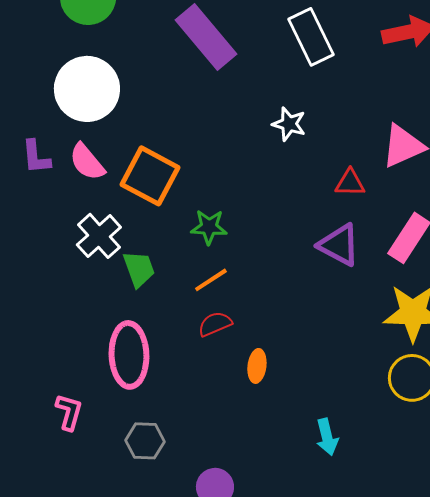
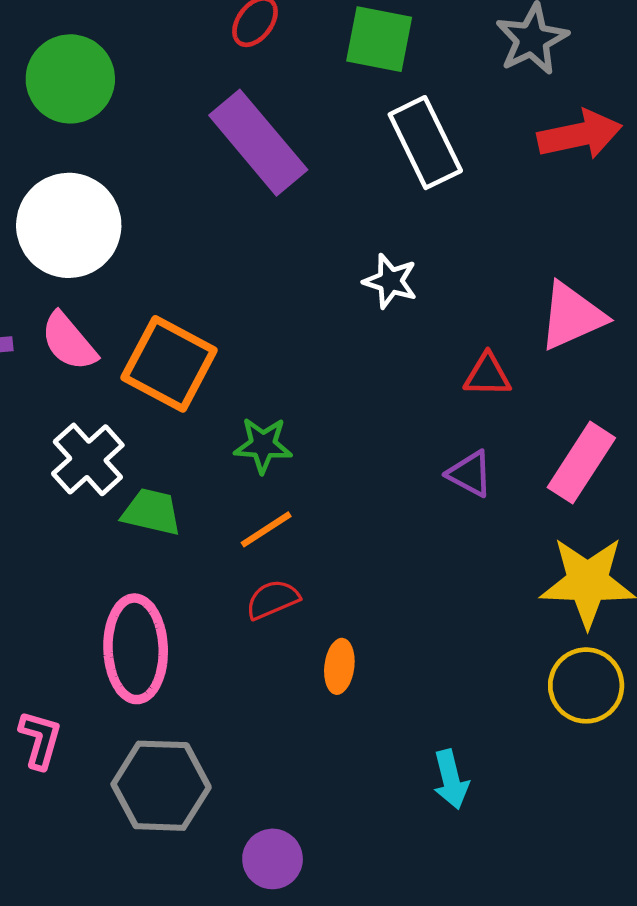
purple triangle: (339, 245) -> (470, 474), size x0.7
green trapezoid: (139, 269) -> (152, 512), turned -57
gray hexagon: (145, 441) -> (161, 786), size x1.5

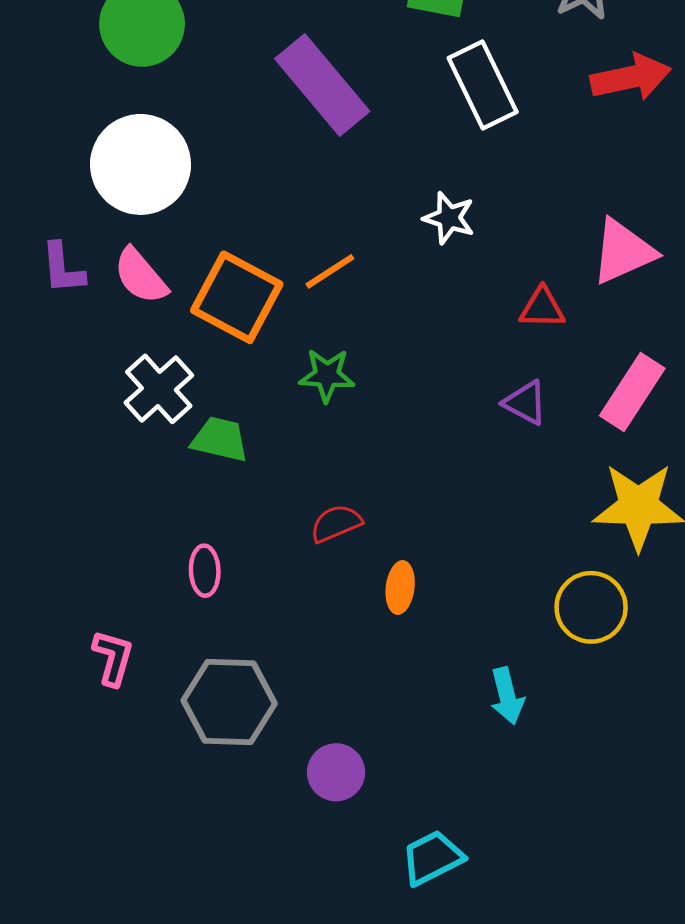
orange line: (266, 529) -> (330, 271), moved
pink ellipse: (136, 649) -> (205, 571), size x0.5
yellow circle: (586, 685) -> (591, 607), moved

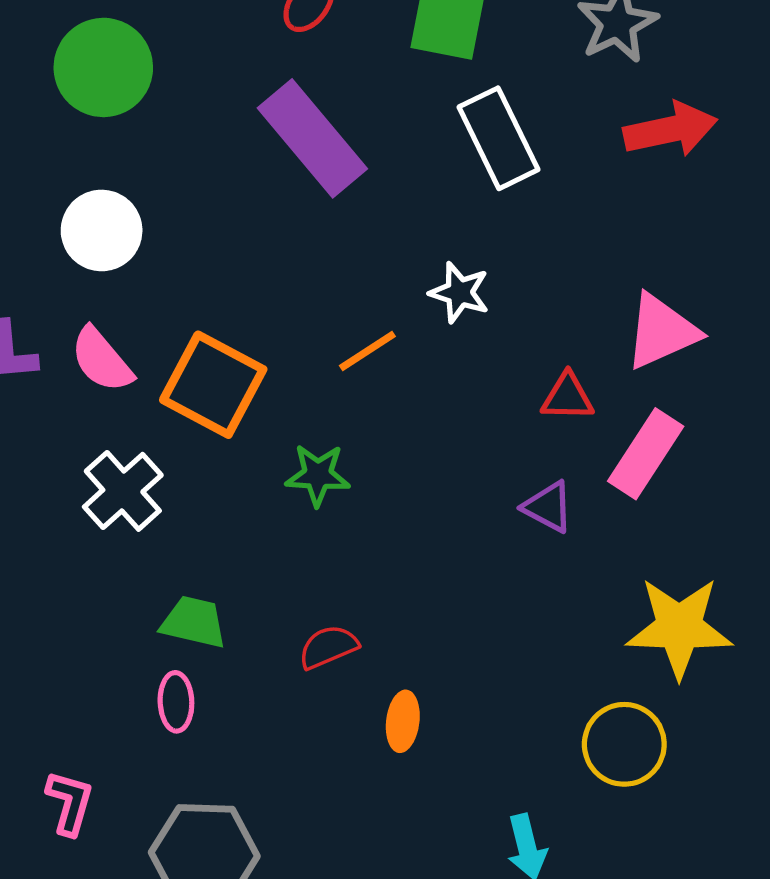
white circle: (141, 164) -> (102, 230), size x0.7
orange line: (330, 271) -> (367, 351), moved
pink rectangle: (632, 392) -> (646, 454), moved
green trapezoid: (220, 439) -> (194, 622), moved

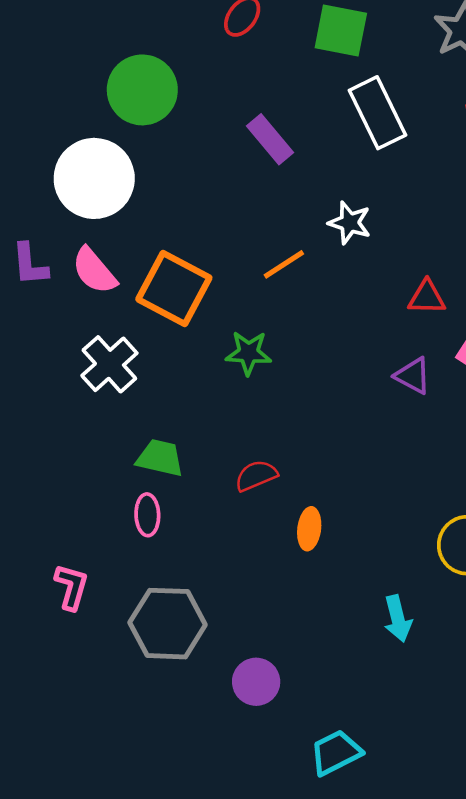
green circle: (103, 67) -> (142, 90), moved
purple rectangle: (312, 138) -> (270, 139), moved, size x0.6
white circle: (102, 230) -> (94, 178), size x1.4

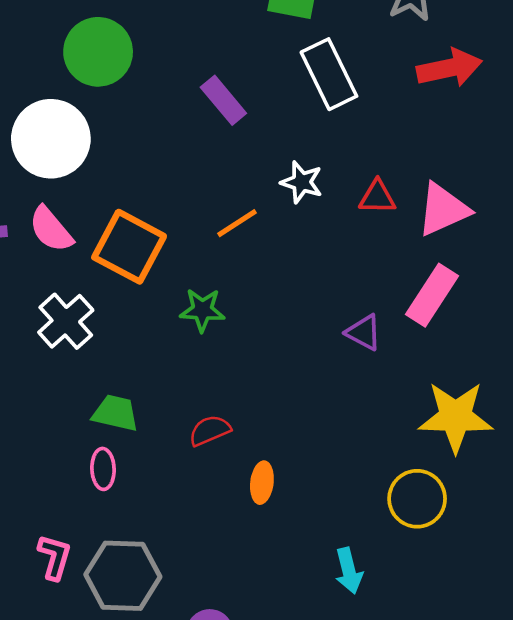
red triangle: (427, 297) -> (377, 197), moved
pink L-shape: (71, 587) -> (55, 557), moved

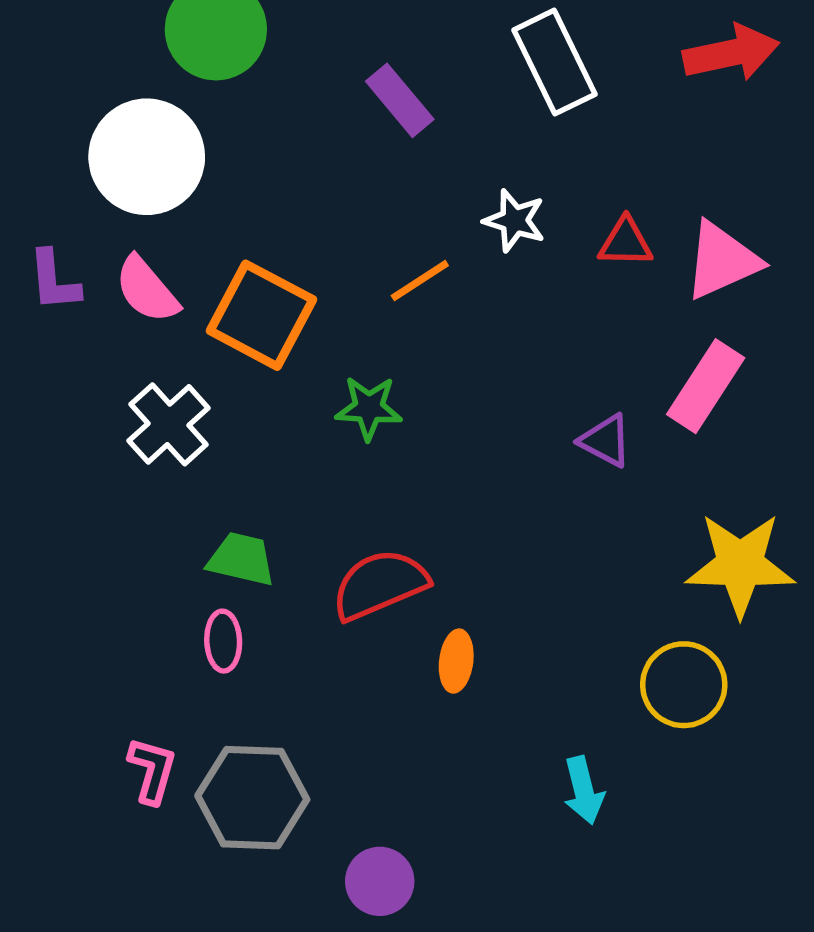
red semicircle: (210, 430) -> (380, 585), size x1.6

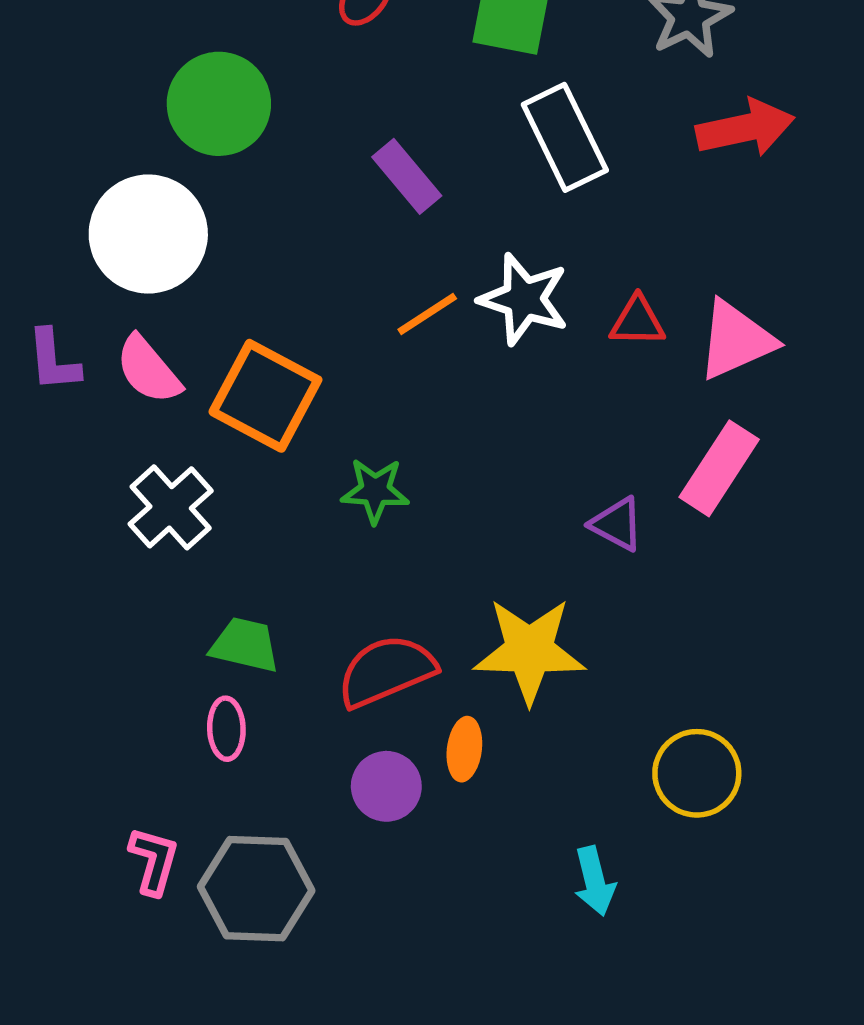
white star: (514, 220) -> (524, 299), size x1.4
orange line: (420, 281) -> (427, 314), moved
yellow star: (740, 565) -> (529, 651), moved
purple circle: (380, 881) -> (386, 786), moved

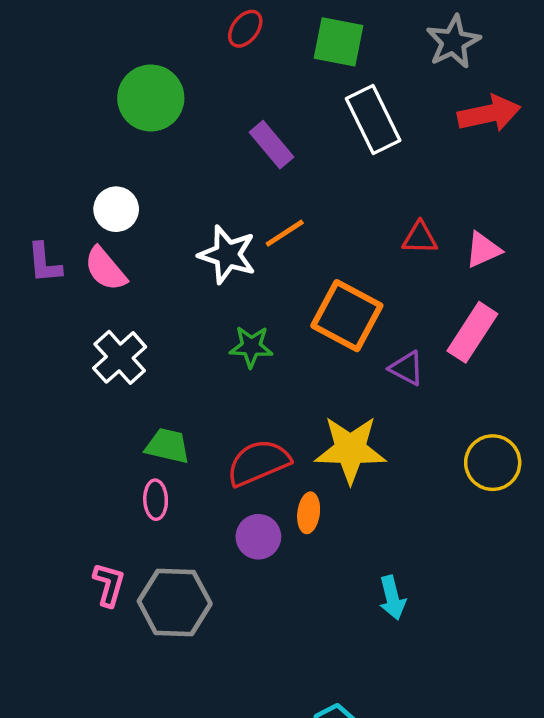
white circle: (148, 234) -> (116, 209), moved, size x0.6
white star: (524, 299) -> (227, 255), moved
pink triangle: (736, 340) -> (483, 250), size x0.7
orange square: (265, 396) -> (347, 316), moved
yellow circle: (697, 773) -> (493, 463), moved

